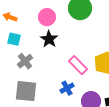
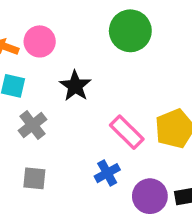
pink circle: (47, 17) -> (40, 41), moved
gray square: (26, 91) -> (34, 178), size x0.6

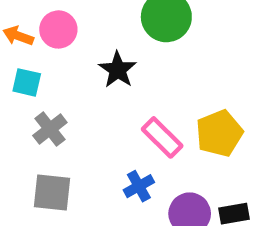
black star: (75, 86) -> (118, 70), moved
gray square: (34, 178) -> (52, 192), size x1.4

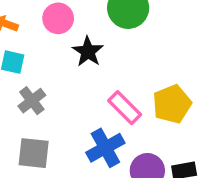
pink circle: (58, 29) -> (58, 18), moved
blue cross: (139, 186) -> (105, 148), size x1.5

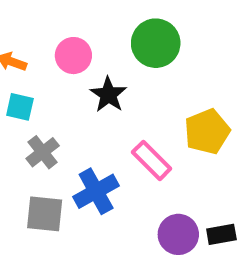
yellow pentagon: (172, 104) -> (207, 132), moved
blue cross: (105, 148) -> (96, 191), moved

